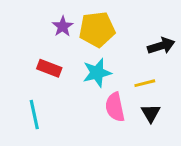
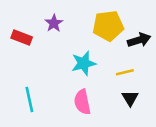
yellow pentagon: (97, 29) -> (108, 26), moved
red rectangle: (49, 68) -> (22, 37), moved
pink semicircle: (115, 107) -> (82, 102), moved

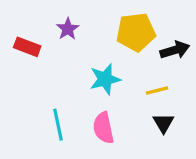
cyan line: (29, 99) -> (58, 125), moved

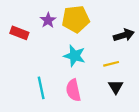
yellow pentagon: (136, 32) -> (76, 19), moved
cyan star: (105, 79) -> (74, 56), turned 30

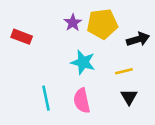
yellow pentagon: (76, 19) -> (102, 24), moved
purple star: (48, 20) -> (73, 23), moved

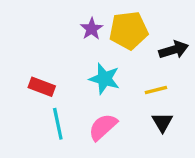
red rectangle: (22, 37) -> (42, 87), moved
pink semicircle: (82, 101) -> (103, 127), turned 60

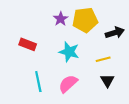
red rectangle: (42, 87) -> (28, 44), moved

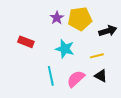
black triangle: (107, 81) -> (101, 76), turned -32
cyan line: (38, 82) -> (51, 76), moved
pink semicircle: (68, 84) -> (76, 79), moved

